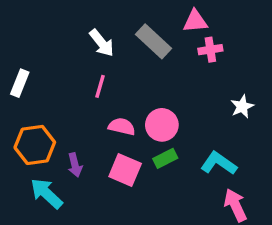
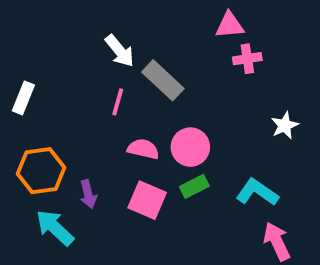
gray rectangle: (153, 41) -> (163, 80), moved

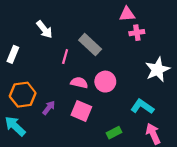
white arrow: (120, 51) -> (44, 29), moved
white star: (285, 125) -> (158, 70), size x1.6
green rectangle: (194, 186) -> (114, 133), moved
purple arrow: (88, 194) -> (49, 108), turned -128
cyan arrow: (55, 228) -> (15, 126), moved

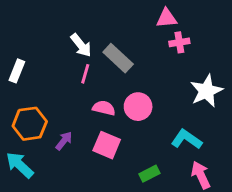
white arrow: (44, 29) -> (81, 45), moved

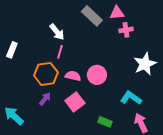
gray rectangle: (118, 58) -> (92, 16), moved
orange hexagon: (30, 124) -> (46, 74), moved
pink square: (107, 145) -> (75, 102), turned 30
green rectangle: (149, 174) -> (105, 122), turned 48

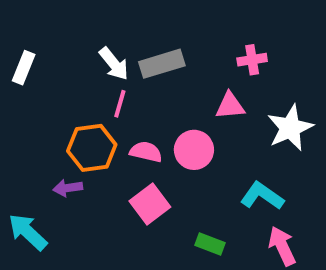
pink triangle: (117, 13) -> (230, 106), moved
gray rectangle: (92, 16) -> (162, 64), moved, turned -60
white rectangle: (12, 50) -> (24, 68), moved
purple arrow: (45, 99) -> (68, 188), moved, turned -136

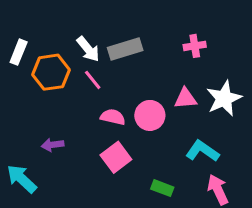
pink line: (120, 104) -> (93, 80), turned -55
pink triangle: (230, 106) -> (185, 98), moved
orange hexagon: (92, 148) -> (51, 72), moved

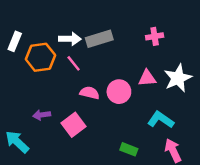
white arrow: (88, 49) -> (70, 39), turned -50
pink square: (116, 157) -> (74, 125), moved

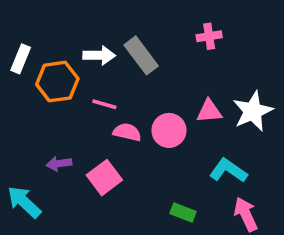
pink cross: (155, 36) -> (209, 36), moved
gray rectangle: (99, 39) -> (141, 55), turned 70
pink line: (74, 63) -> (104, 104), moved, turned -35

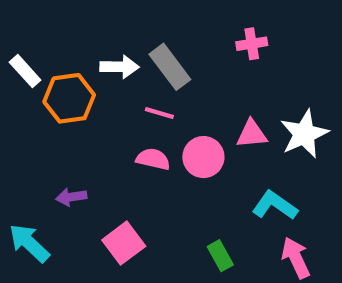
white rectangle: (21, 59) -> (25, 71), turned -64
pink line: (104, 104) -> (159, 113), moved
pink square: (104, 178) -> (124, 243), moved
green rectangle: (183, 212) -> (220, 256), turned 40

